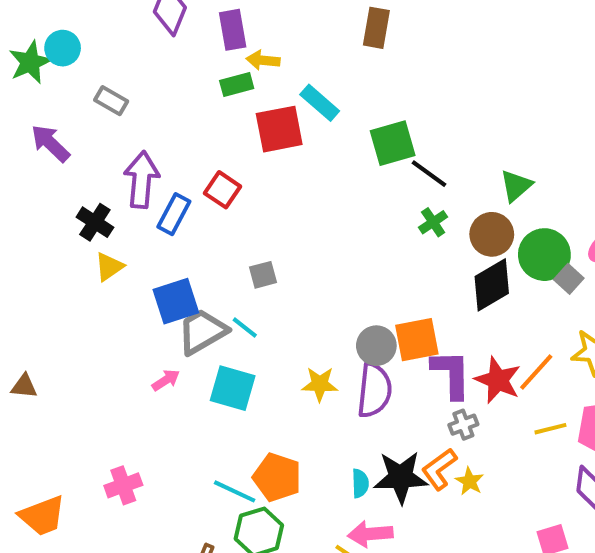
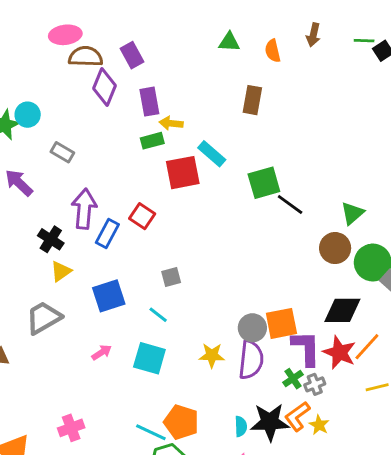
green cross: (433, 222) -> (293, 379), moved
black diamond: (492, 285) -> (342, 310), moved, turned 30
gray trapezoid: (202, 332) -> (44, 318), moved

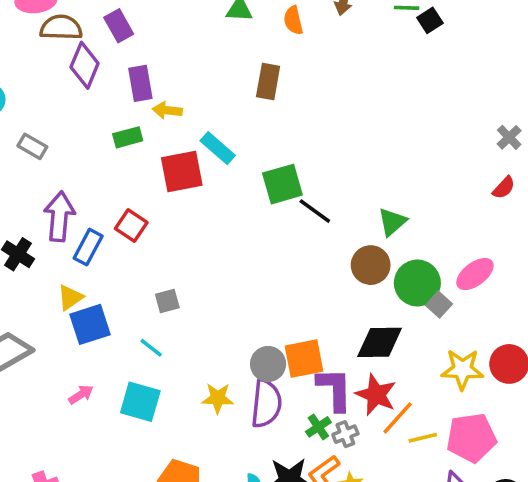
green rectangle: (152, 141) -> (128, 137), moved
yellow triangle: (61, 271) -> (70, 297), moved
orange line: (367, 347) -> (398, 418), moved

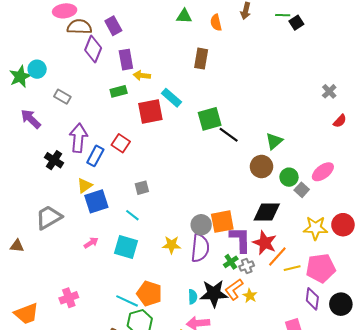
gray cross: (509, 137) -> (329, 91), moved
green circle: (417, 283) -> (289, 177), size x0.7

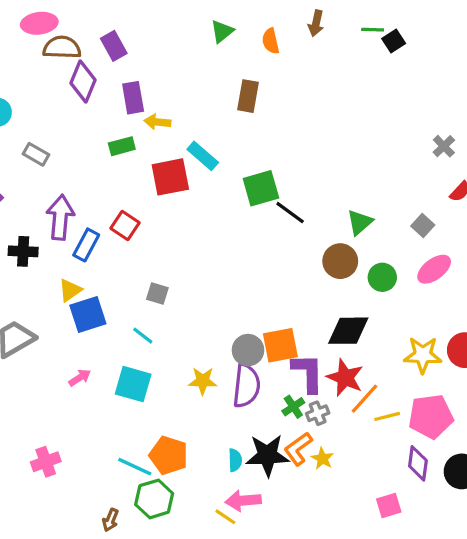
green triangle: (184, 16) -> (222, 31), turned -42
black cross: (54, 160) -> (23, 251), turned -30
gray square: (142, 188) -> (157, 293), turned 32
gray square: (302, 190) -> (423, 226), moved

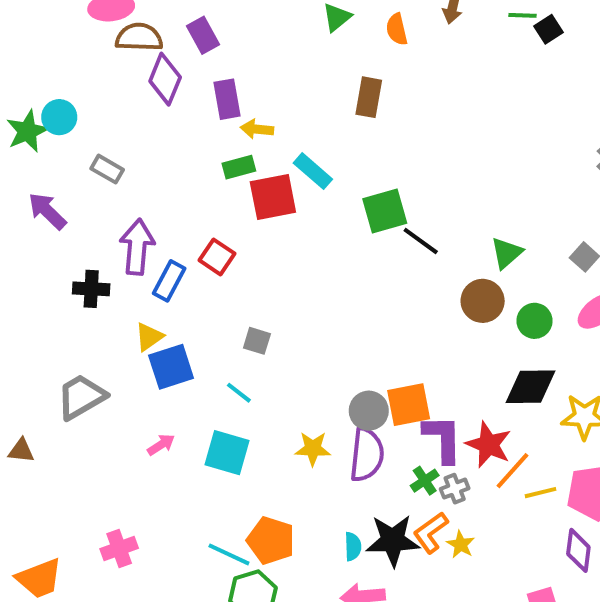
green rectangle: (122, 146) -> (239, 167), moved
black diamond: (348, 331) -> (531, 387), moved

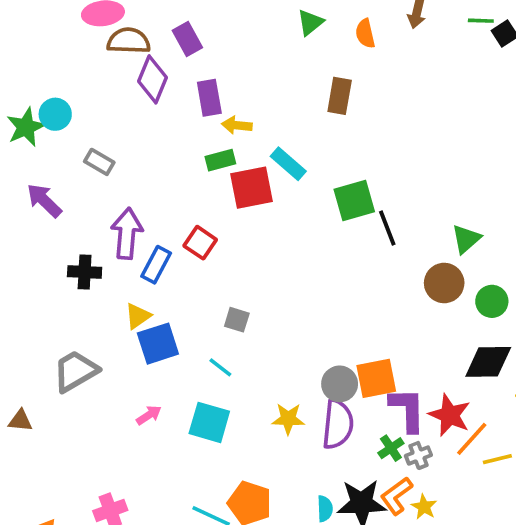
black line: (421, 241) -> (387, 228), turned 33

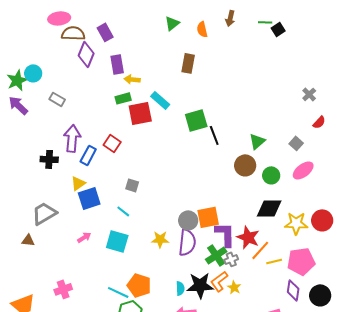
purple arrow: (44, 200) -> (18, 105), moved
brown triangle: (20, 421) -> (28, 240), moved
green cross: (391, 448) -> (216, 255), size x1.5

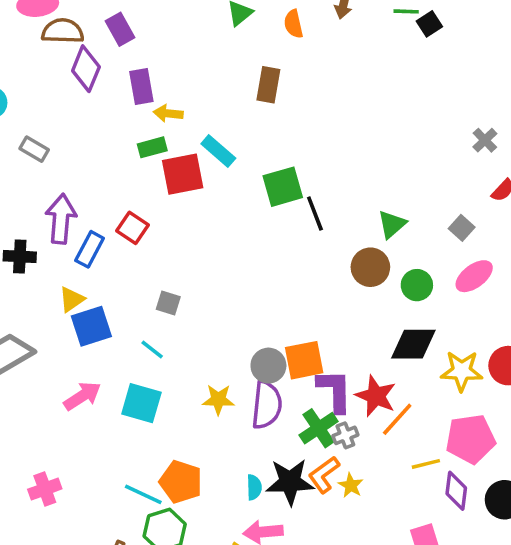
pink arrow: (84, 237) -> (82, 396), size x1.5
yellow line: (274, 261) -> (426, 464), moved

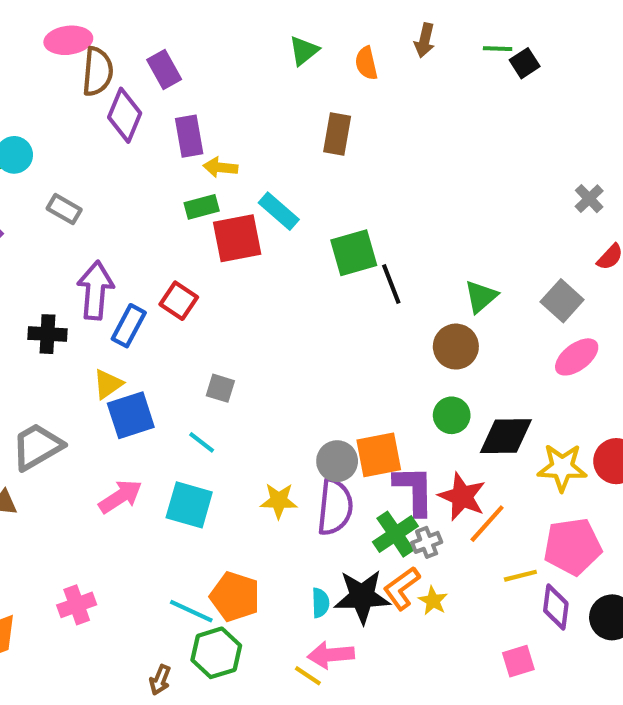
brown semicircle: (63, 31) -> (97, 72), turned 93
gray square: (462, 228) -> (562, 301), size x1.4
green circle: (417, 285) -> (452, 415), moved

